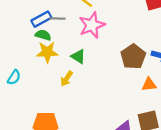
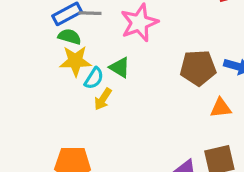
brown pentagon: (133, 57) -> (198, 68), turned 30
cyan semicircle: (14, 77) -> (94, 78), moved

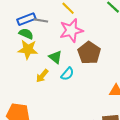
brown pentagon: (198, 68) -> (89, 53), moved, turned 30
cyan semicircle: (94, 78) -> (67, 74), moved

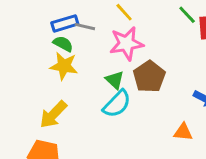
green triangle: (55, 57) -> (115, 80), moved
cyan semicircle: (67, 74) -> (117, 104), size x1.5
yellow arrow: (42, 76) -> (53, 114), moved, size x1.5

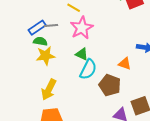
brown pentagon: (149, 77) -> (110, 85), moved
orange triangle: (183, 132) -> (125, 64), moved, turned 32

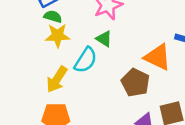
orange triangle: (125, 64) -> (158, 57), size x1.6
cyan semicircle: (88, 69) -> (86, 60), moved

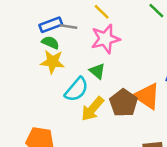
yellow arrow: (57, 79) -> (92, 109), moved
brown pentagon: (136, 83) -> (124, 103), moved

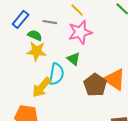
blue rectangle: (51, 25) -> (21, 19), moved, turned -30
cyan semicircle: (76, 90) -> (56, 74), turned -30
yellow arrow: (92, 109) -> (42, 87), moved

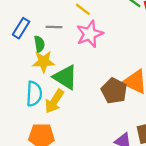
green semicircle: (35, 35) -> (39, 44), turned 64
green triangle: (74, 59) -> (65, 77), moved, size x1.6
cyan semicircle: (56, 74) -> (34, 94), moved

